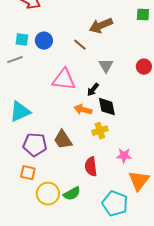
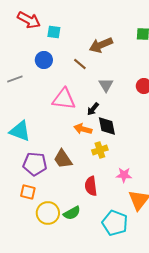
cyan square: (22, 40) -> (54, 32), moved
cyan triangle: (20, 112) -> (20, 131), turned 45

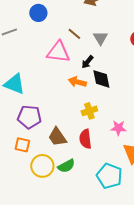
brown line: (80, 64) -> (74, 34), moved
yellow cross: (100, 150) -> (89, 111), moved
brown trapezoid: (63, 159) -> (57, 137), moved

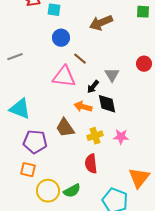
blue circle: (38, 13) -> (61, 38), moved
gray triangle: (100, 38) -> (112, 75), moved
pink star: (118, 128) -> (121, 137), moved
brown trapezoid: (57, 137) -> (65, 128), moved

